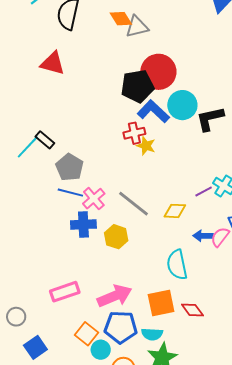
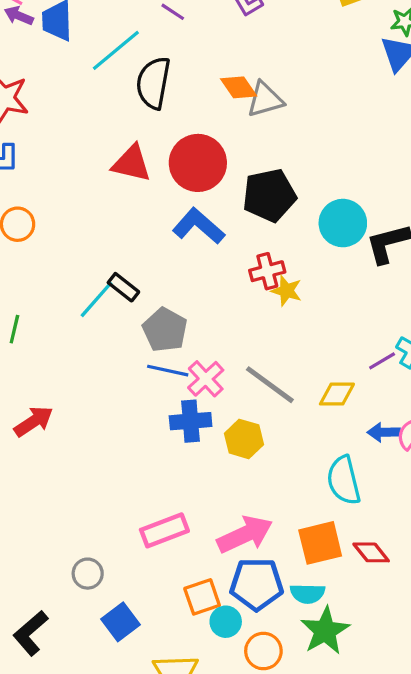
red circle: (158, 72) -> (198, 163), moved
blue L-shape: (153, 111) -> (199, 226), moved
orange square: (87, 334) -> (202, 597), turned 35

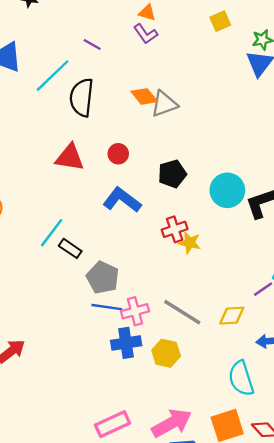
red circle: (198, 163) -> (118, 154), size x0.5
black pentagon: (269, 195) -> (172, 174), size x0.7
cyan line: (96, 299) -> (52, 233), moved
pink cross: (206, 379) -> (135, 311), turned 32

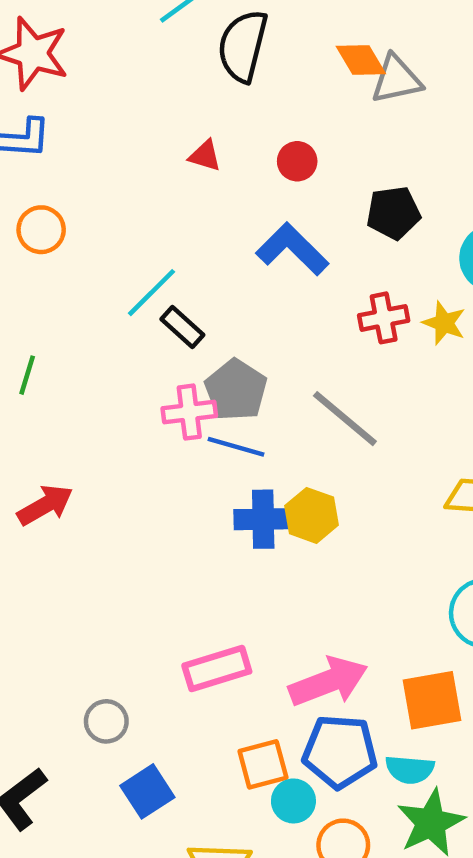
red triangle: (70, 157) -> (205, 156), size x0.6
yellow star: (190, 243) -> (444, 323), moved
pink cross: (135, 311) -> (189, 412), moved
gray line: (182, 312) -> (345, 419), moved
yellow hexagon: (166, 353) -> (311, 515), moved

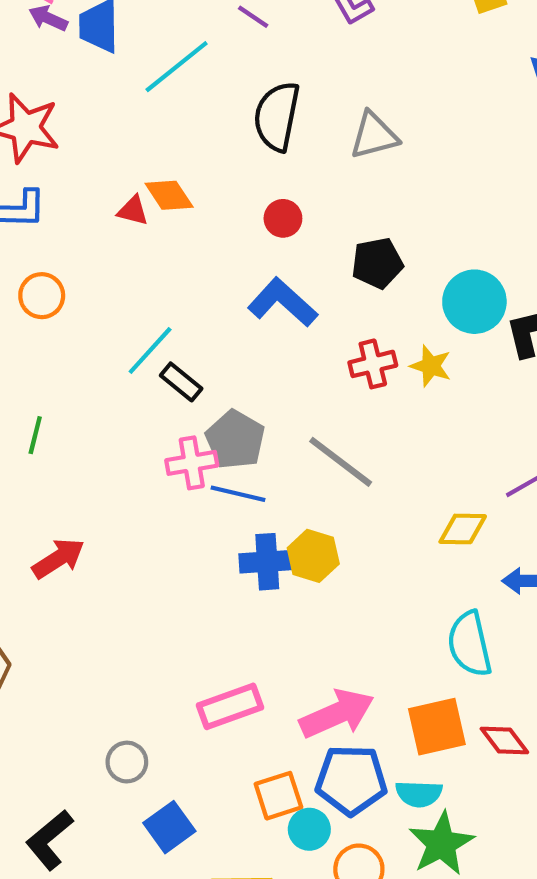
black semicircle: (243, 46) -> (277, 116), moved
orange diamond: (361, 60) -> (169, 195), moved
red triangle: (205, 156) -> (133, 211), moved

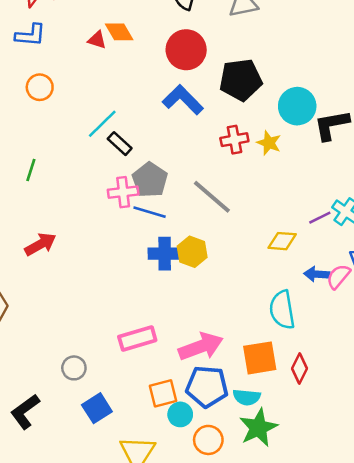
red circle: (283, 218) -> (186, 50), size x1.8
black pentagon: (377, 263) -> (241, 80), size x1.4
red diamond: (504, 740) -> (299, 368), turned 60

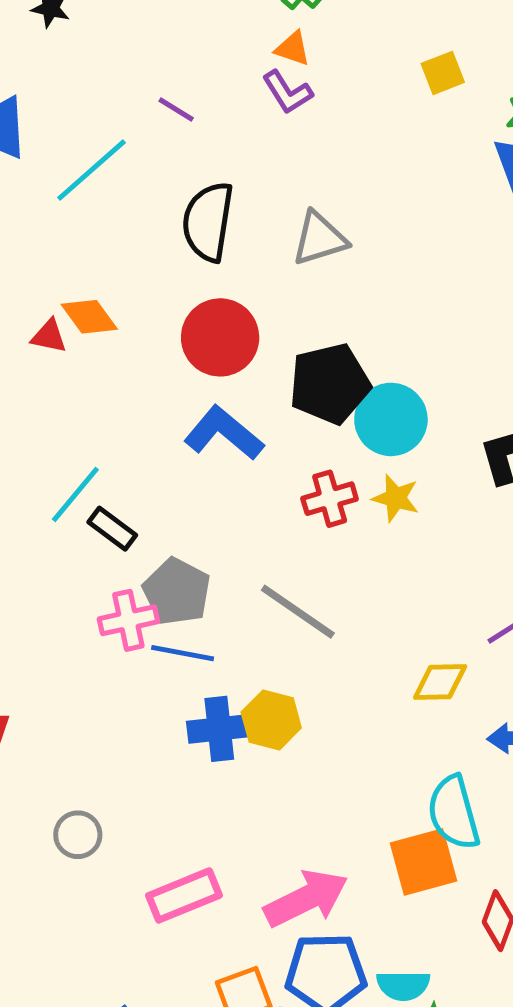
cyan circle: (297, 106) -> (391, 419), moved
orange square: (260, 358) -> (424, 862), moved
gray circle: (74, 368) -> (78, 835), moved

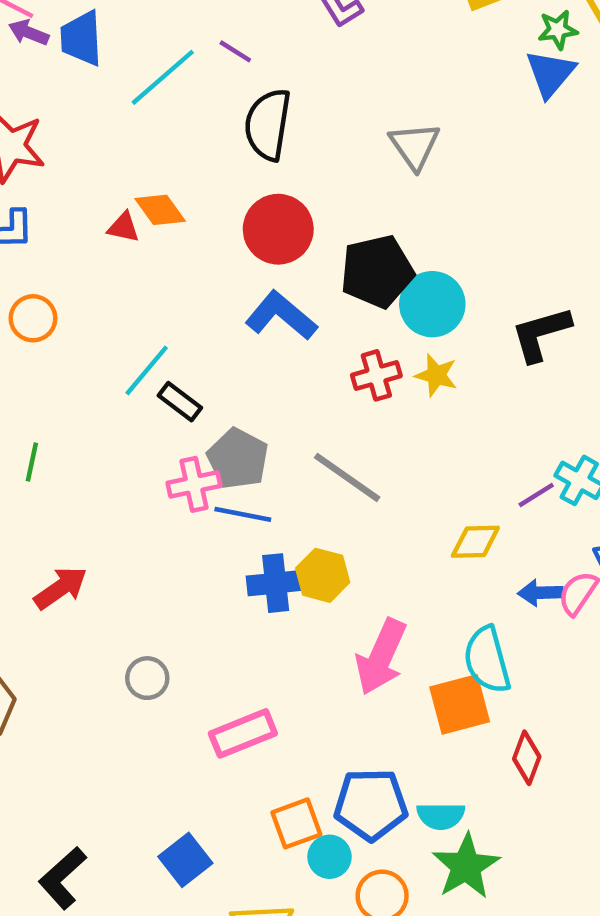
purple line: (176, 109) -> (235, 51), moved
gray triangle: (319, 239) -> (415, 146), moved, turned -48
pink arrow: (306, 898) -> (381, 657), moved, turned 140

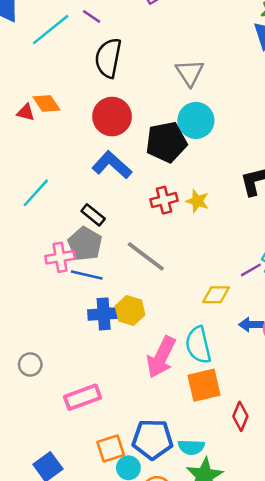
cyan circle: (432, 304) -> (196, 120), moved
black rectangle: (180, 402) -> (93, 215), moved
cyan semicircle: (487, 660) -> (198, 345), moved

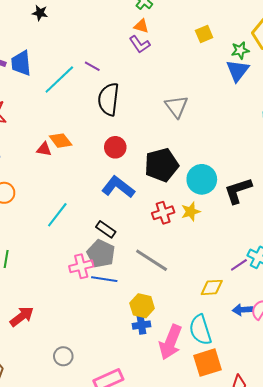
red circle: (112, 117) -> (115, 147), size x0.7
cyan circle: (196, 120) -> (202, 179), moved
yellow star: (197, 201) -> (191, 212), turned -30
blue cross: (104, 314) -> (142, 325), moved, size x0.7

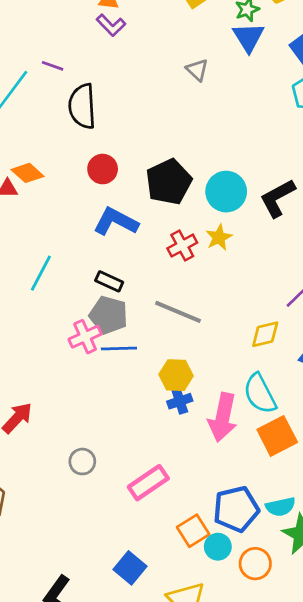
gray triangle: (176, 106) -> (197, 70), moved, size x0.7

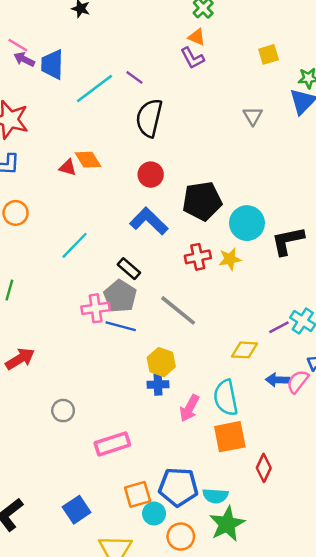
pink arrow: (223, 417) -> (189, 408), size x0.7

